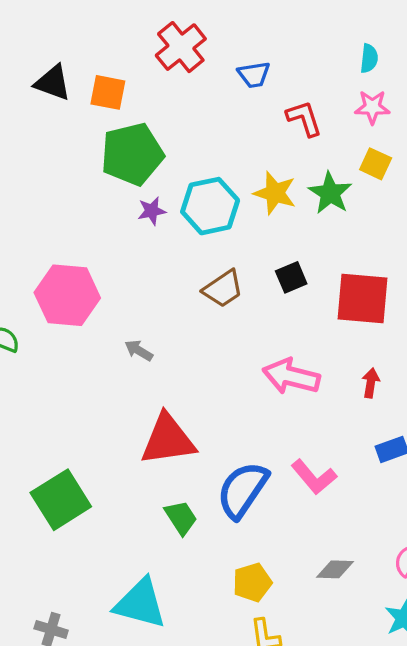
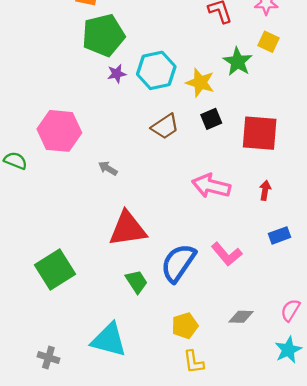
yellow star: (275, 193) -> (200, 83), moved

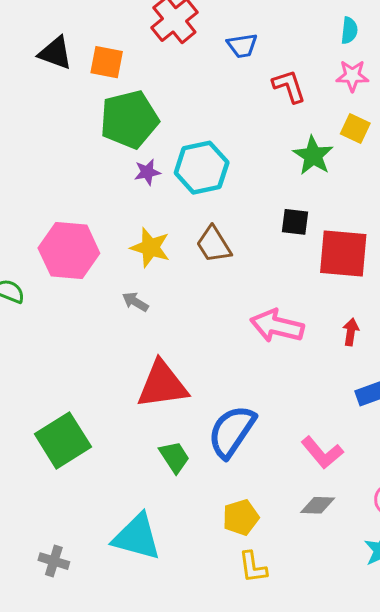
yellow star: (200, 83) -> (150, 248), moved
black square: (211, 119) -> (295, 222), moved, turned 30
brown trapezoid: (165, 127) -> (214, 244), turned 92
pink L-shape: (227, 254) -> (322, 453), moved

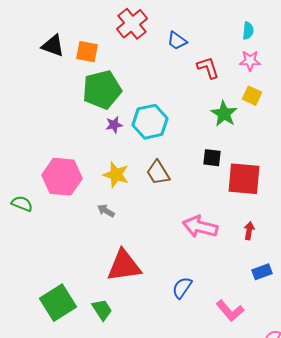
blue trapezoid: (242, 46) -> (177, 41), turned 45
blue semicircle: (232, 431) -> (182, 288), moved, size x0.6
green trapezoid: (174, 457) -> (102, 310), moved

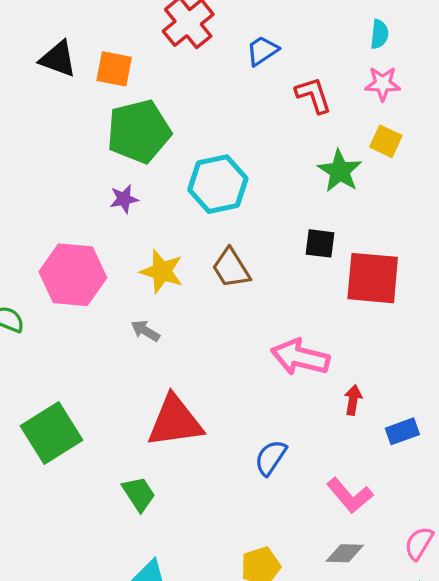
blue trapezoid: (177, 41) -> (262, 51), turned 110
purple star: (114, 125) -> (124, 199), moved
red arrow: (249, 231) -> (353, 400), moved
green square: (58, 303) -> (51, 433), moved

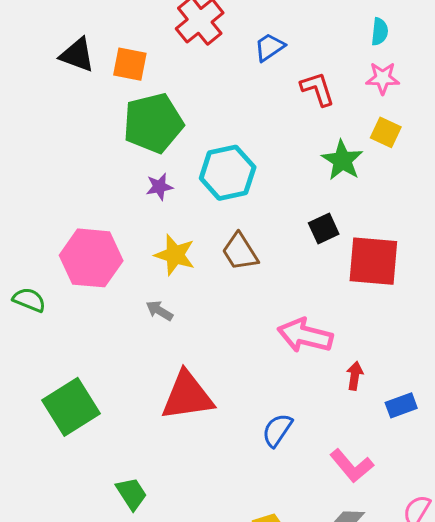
purple star: (124, 199) -> (159, 187), moved
black square: (320, 243) -> (324, 229), turned -32
green trapezoid: (139, 494) -> (131, 494), moved

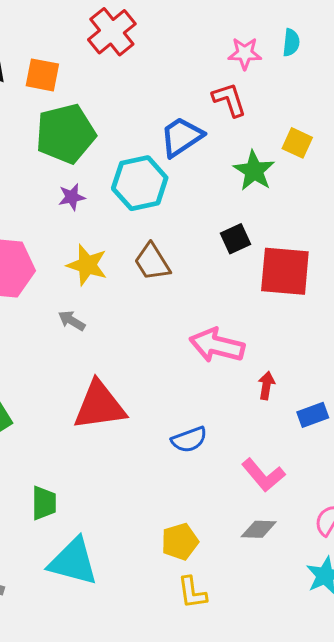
blue trapezoid: (269, 47) -> (181, 137), moved, size x1.4
pink star: (383, 78) -> (245, 53), moved
blue semicircle: (277, 430) -> (189, 440), turned -144
green trapezoid: (131, 494) -> (44, 503), turned 33

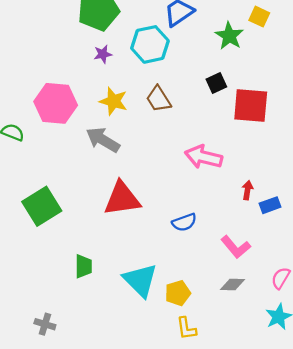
gray arrow: (72, 321) -> (103, 140), size x1.8
red arrow: (266, 386) -> (247, 190), moved
cyan triangle: (73, 562) -> (140, 280), moved, turned 30

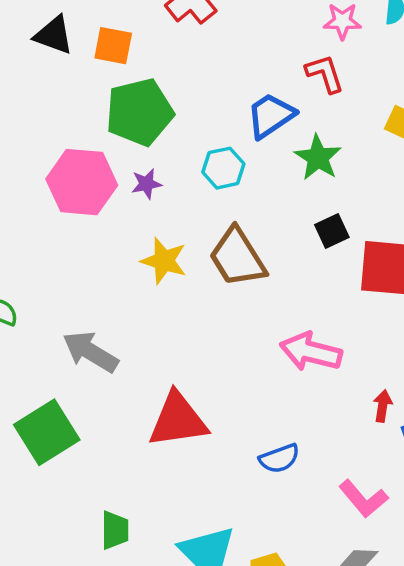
green star: (229, 36) -> (318, 158), moved
cyan hexagon: (150, 44) -> (223, 168), size x0.7
brown trapezoid: (159, 99) -> (237, 257), size x1.4
pink hexagon: (56, 103) -> (82, 182), moved
gray arrow: (103, 140) -> (90, 352), moved

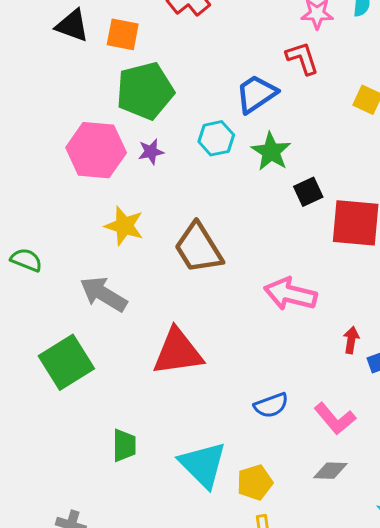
green star: (318, 158) -> (271, 152), moved
brown trapezoid: (237, 257) -> (198, 248), moved
yellow star: (164, 261) -> (124, 226), moved
blue semicircle: (279, 458) -> (271, 405), moved

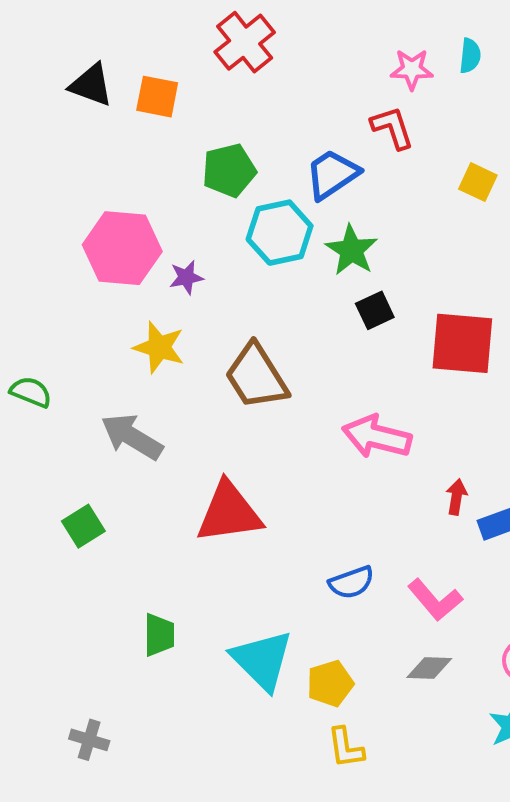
green pentagon: (145, 91) -> (229, 170), moved, size x0.7
cyan hexagon: (216, 138) -> (280, 233), size x1.4
purple star: (151, 152) -> (186, 277), moved
black square: (308, 192) -> (375, 310), moved
green square: (66, 362) -> (83, 526), size x0.6

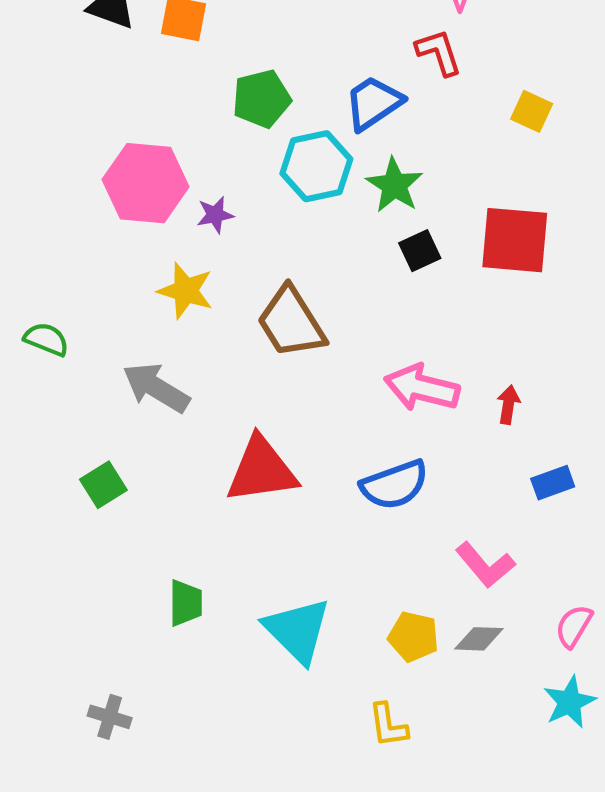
red square: (462, 343) -> (515, 240), moved
red arrow: (456, 497) -> (508, 405), moved
blue semicircle: (352, 582) -> (394, 485), moved, size x1.4
yellow pentagon: (330, 684) -> (413, 637), moved, turned 30

